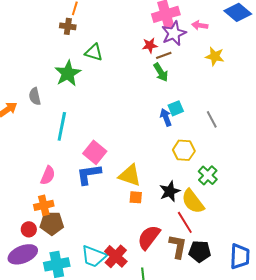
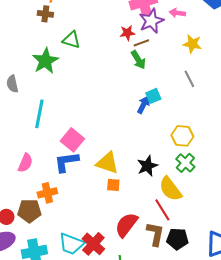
blue arrow: (166, 117) -> (143, 105), turned 48
gray line: (212, 119) -> (189, 79), moved
yellow hexagon: (184, 150) -> (182, 136), moved
black star: (170, 191) -> (147, 166), moved
orange cross: (44, 205) -> (47, 193), moved

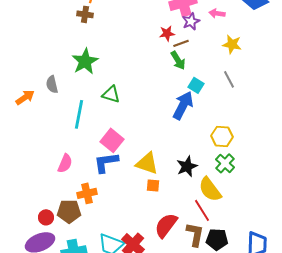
purple star: (151, 21) -> (191, 21), size x0.7
green triangle: (71, 40) -> (111, 94), moved
cyan square: (153, 96) -> (196, 85), moved, turned -35
blue arrow: (143, 105) -> (183, 105), size x1.6

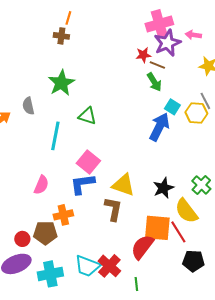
purple star: (191, 21) -> (167, 43), size x1.5
brown line: (181, 43) -> (157, 65), turned 42
yellow hexagon: (222, 136) -> (196, 113), moved
orange square: (153, 185) -> (157, 228), moved, size x2.0
brown L-shape: (195, 234) -> (113, 209), moved

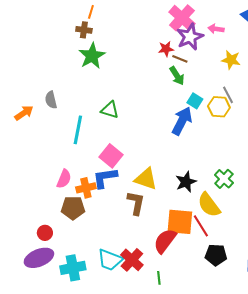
pink cross: (159, 24) -> (182, 18), turned -32
green star: (61, 83) -> (92, 56), moved
orange cross: (63, 215) -> (86, 188), moved
brown pentagon: (45, 233) -> (73, 208), moved

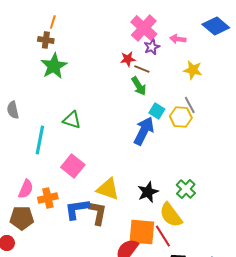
purple star: (190, 37) -> (152, 47), size x0.6
blue L-shape: (105, 178) -> (77, 209), moved
brown pentagon: (73, 208) -> (22, 218), moved

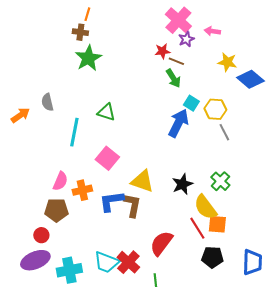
blue diamond: (216, 26) -> (250, 79), moved
gray line: (190, 105) -> (224, 132), moved
orange square: (142, 232) -> (217, 224), moved, size x0.7

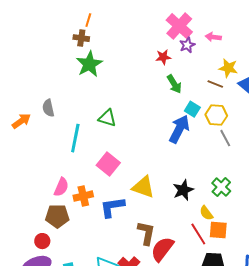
brown line: (176, 61) -> (215, 84), moved
brown L-shape: (132, 205) -> (146, 233), moved
yellow semicircle: (205, 207) -> (206, 213), size x0.6

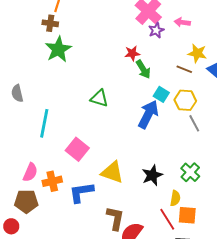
red star: (163, 57) -> (132, 53), moved
green triangle: (107, 118) -> (99, 98), moved
yellow semicircle: (206, 213) -> (175, 198), turned -133

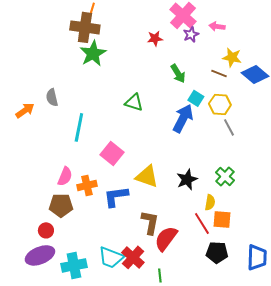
brown cross: (50, 23) -> (85, 27), size x1.8
red star: (132, 53) -> (155, 38), moved

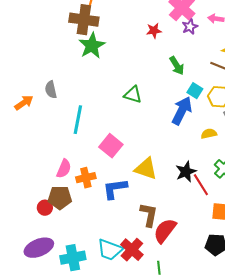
yellow semicircle: (210, 202) -> (209, 134), moved, turned -112
red line: (202, 223) -> (201, 185), moved
red circle: (46, 230) -> (45, 208), moved

